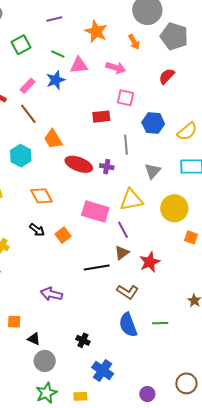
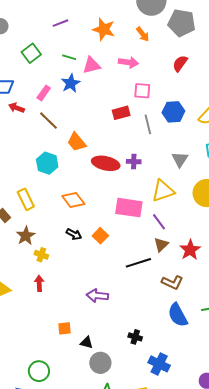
gray line: (126, 145) -> (148, 124), moved

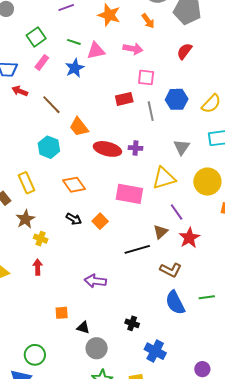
pink rectangle: (44, 93) -> (42, 62), moved
purple line: (159, 222) -> (177, 212), moved

